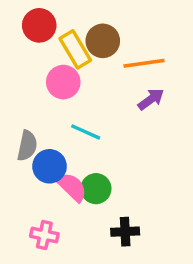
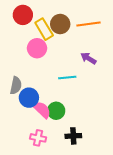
orange line: (144, 63) -> (88, 24), moved
purple arrow: (151, 99) -> (88, 58), turned -112
cyan line: (86, 132) -> (67, 77), moved, turned -30
pink cross: (44, 235) -> (38, 138), moved

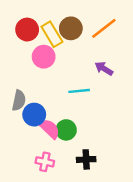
red circle: (23, 15) -> (27, 30), moved
orange line: (88, 24) -> (104, 28), turned -30

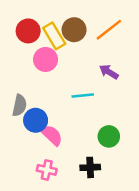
green circle: (66, 130) -> (109, 136), moved

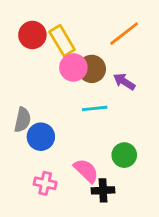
brown circle: (74, 30) -> (92, 69), moved
pink circle: (46, 59) -> (73, 67), moved
pink semicircle: (52, 135) -> (86, 171), moved
pink cross: (47, 170) -> (45, 183), moved

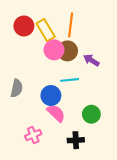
orange line: (124, 34) -> (71, 25), moved, turned -45
blue circle: (41, 137) -> (51, 96), moved
pink semicircle: (86, 171) -> (56, 113), moved
pink cross: (45, 183) -> (33, 135), turned -35

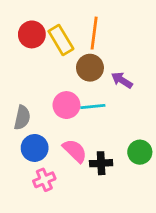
pink circle: (54, 50) -> (66, 105), moved
blue circle: (51, 96) -> (35, 148), moved
green circle: (91, 114) -> (140, 152), moved
black cross: (76, 140) -> (101, 163), moved

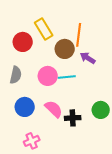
orange line: (94, 33) -> (79, 35), moved
red circle: (32, 34) -> (23, 42), moved
gray semicircle: (22, 118) -> (16, 75), moved
pink cross: (44, 180) -> (32, 141), moved

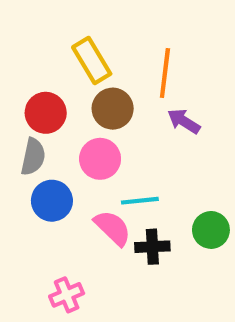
red circle: (23, 42) -> (46, 113), moved
brown circle: (65, 49) -> (113, 109), moved
cyan line: (67, 77) -> (140, 201), moved
blue circle: (25, 107) -> (52, 201), moved

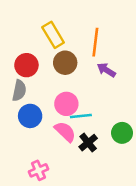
pink circle: (100, 159) -> (66, 104), moved
black cross: (152, 247) -> (88, 143), turned -36

